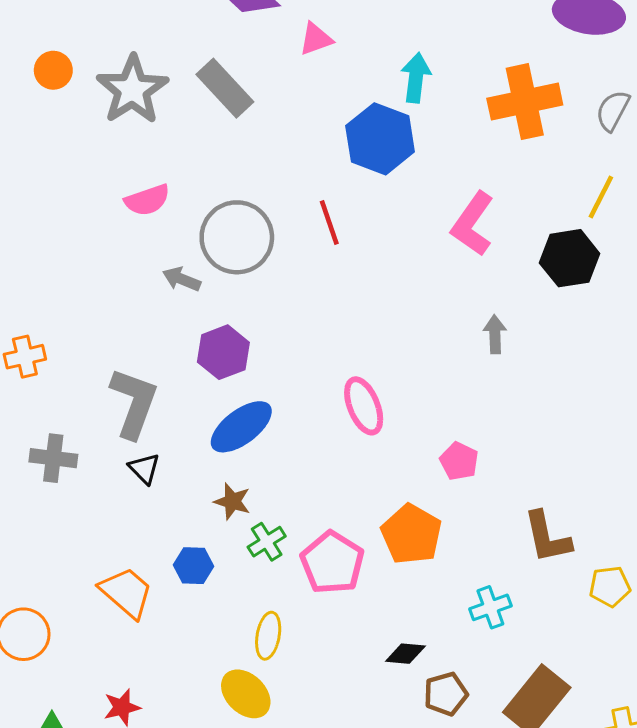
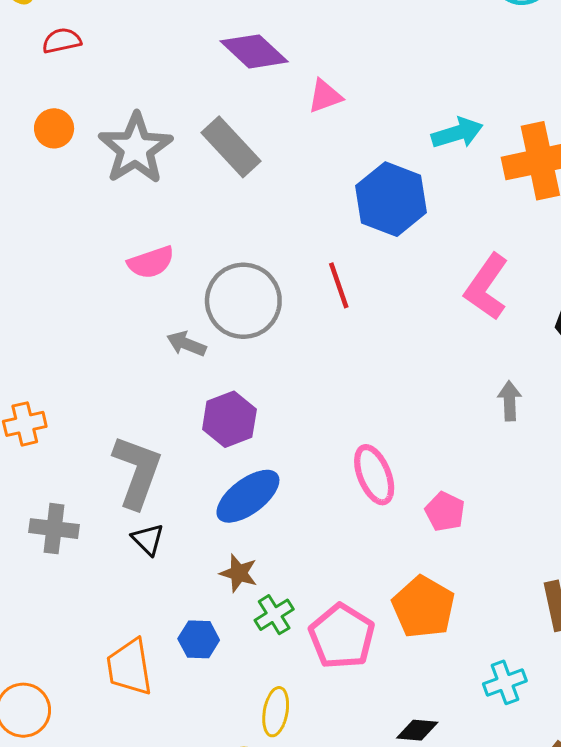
cyan arrow: (416, 78) -> (457, 133), moved, turned 66
pink pentagon: (459, 461) -> (445, 512), moved
orange trapezoid: (126, 592) -> (129, 667), turned -140

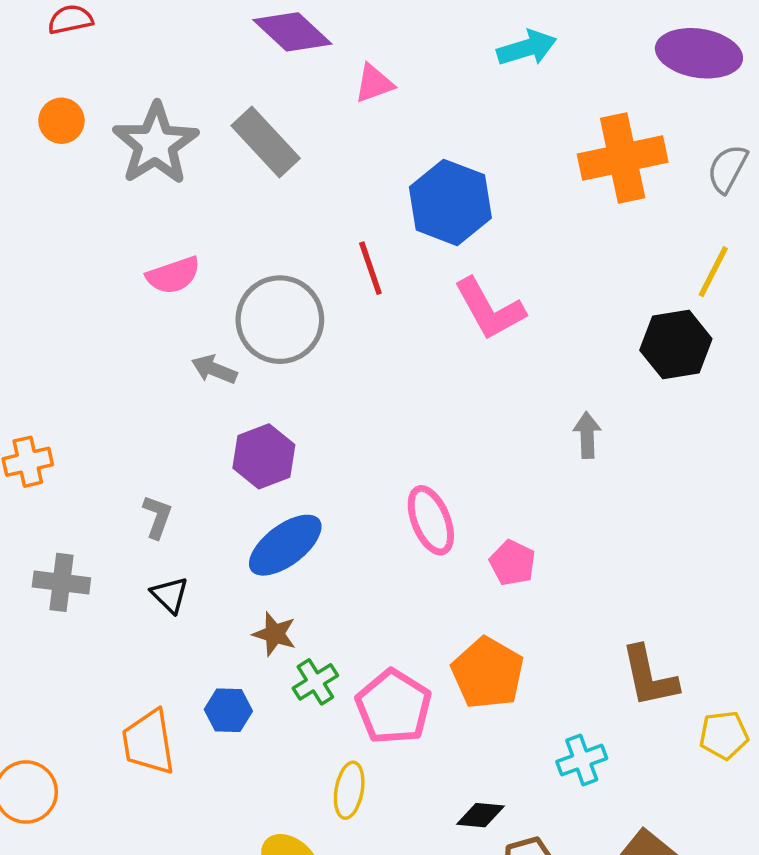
cyan arrow: (457, 133) -> (527, 48), moved
red line: (339, 285) -> (370, 268), moved
pink L-shape: (486, 287) -> (489, 309), moved, turned -64
gray L-shape: (137, 472) -> (157, 517), size x0.5
yellow ellipse: (276, 712) -> (349, 790), moved

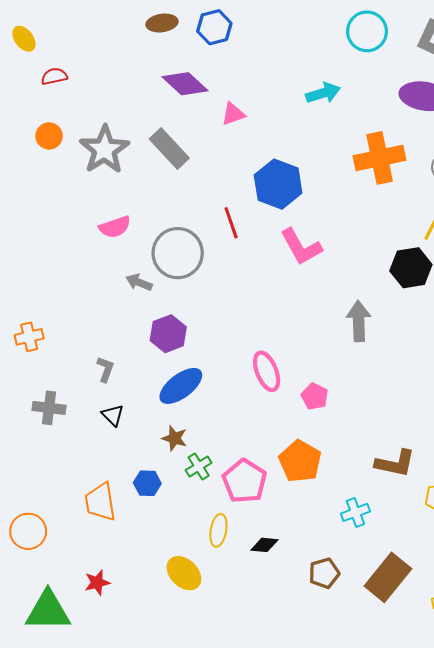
gray arrow: (587, 435) -> (359, 321), size x1.5
brown L-shape: (649, 677) -> (395, 463), turned -66
black diamond: (481, 815) -> (264, 545), moved

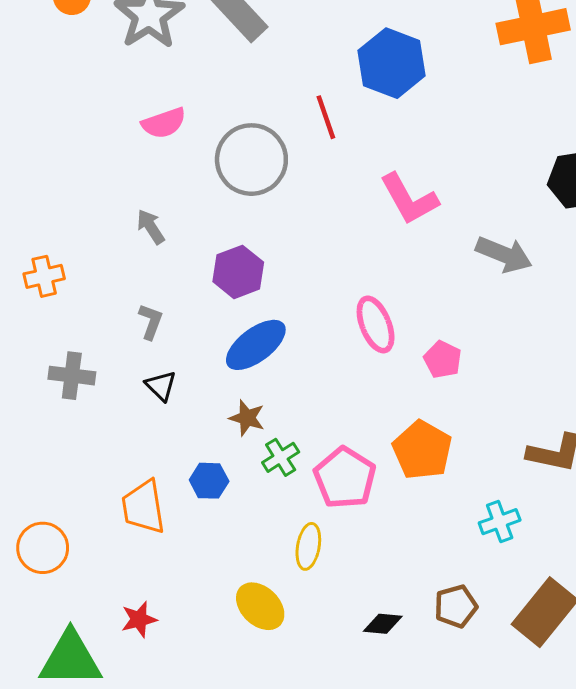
pink L-shape: (301, 247) -> (409, 199), moved
gray arrow: (139, 282) -> (151, 227), moved, turned 35
gray arrow: (359, 321) -> (504, 254), turned 114
black diamond: (264, 545) -> (383, 624), moved

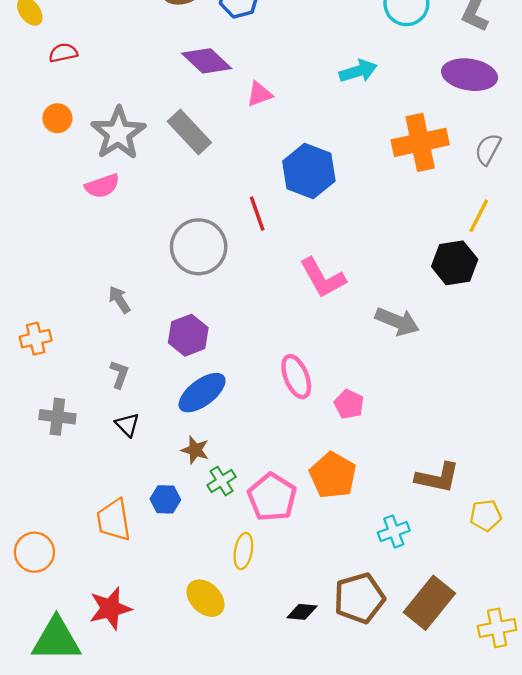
pink semicircle: (164, 123) -> (102, 186), moved
brown pentagon: (456, 606) -> (359, 598), size x1.5
red star: (139, 619) -> (110, 608), size x1.5

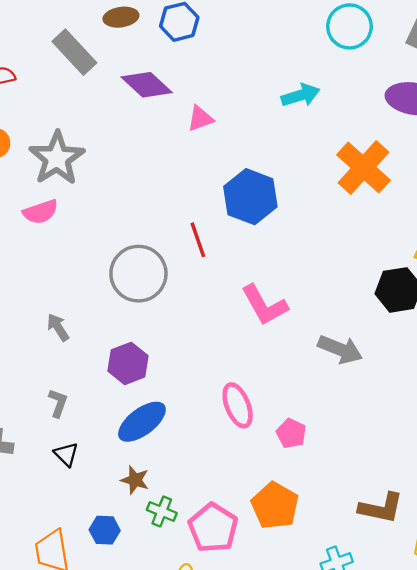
gray rectangle: (189, 132) -> (74, 52), moved
orange cross: (420, 142) -> (363, 168), turned -36
green cross: (222, 481) -> (162, 511), turned -36

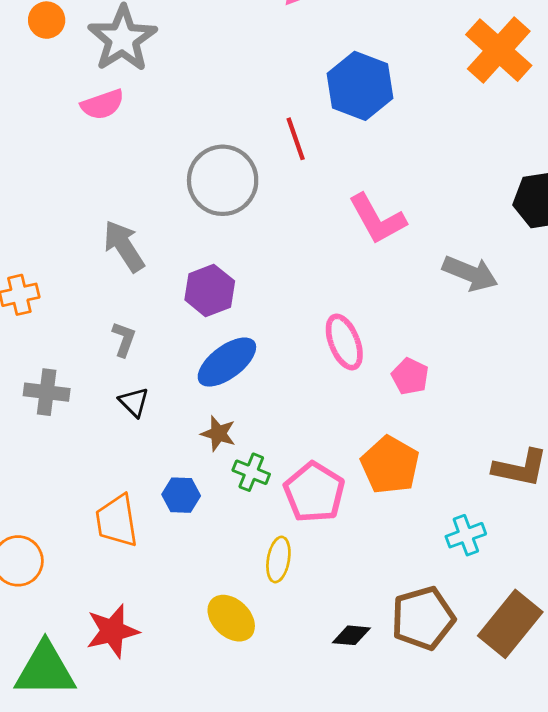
gray arrow: (58, 327) -> (124, 246), size x1.5

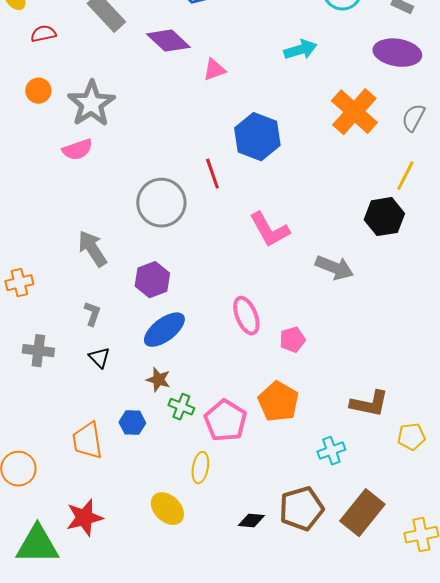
pink pentagon: (410, 376) -> (292, 340), turned 30

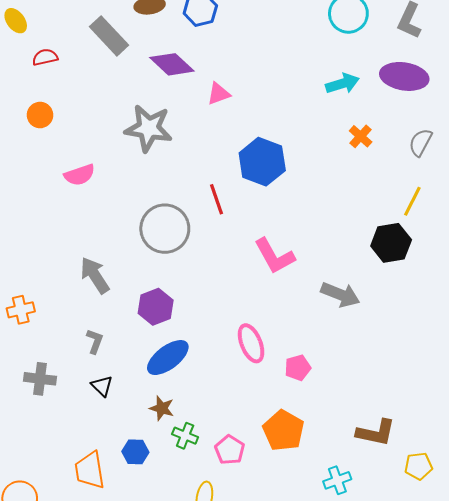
cyan arrow: (300, 50) -> (342, 84), moved
gray star: (91, 104) -> (149, 128), moved, turned -30
orange cross: (354, 112) -> (361, 136), size x0.5
pink pentagon: (225, 421) -> (230, 450), size x0.7

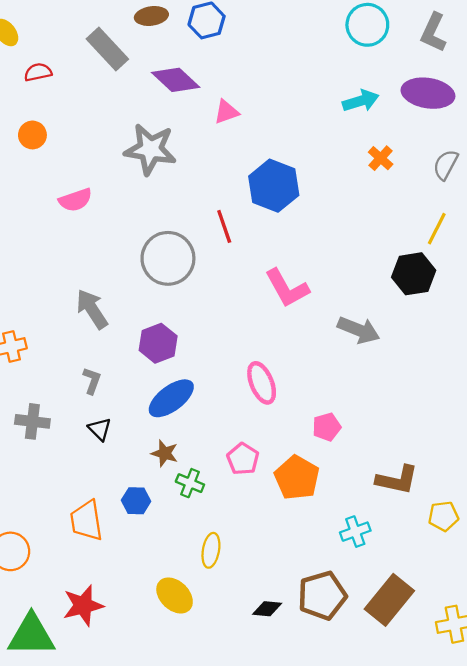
pink pentagon: (298, 368) -> (327, 427), moved
pink pentagon: (230, 450) -> (243, 459), moved

